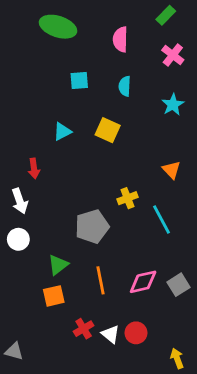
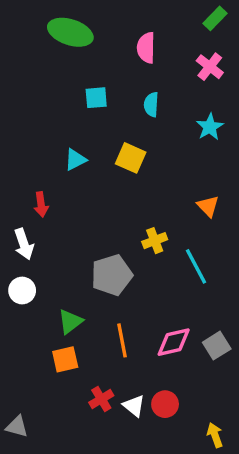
green rectangle: (166, 15) -> (215, 18), moved

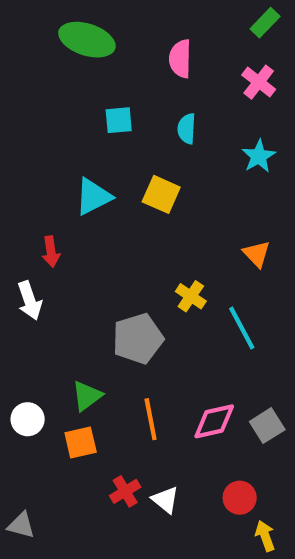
cyan triangle: (75, 160) -> (93, 197), size x1.4
yellow cross: (155, 241) -> (191, 296), turned -35
white circle: (22, 290) -> (28, 419), moved
red circle: (165, 404) -> (240, 498), moved

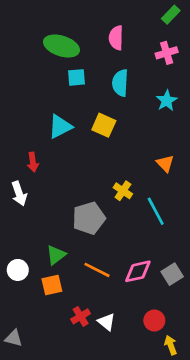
green ellipse: (87, 40) -> (61, 46), moved
pink cross: (259, 82) -> (167, 53), turned 35
cyan semicircle: (187, 129) -> (120, 83), size x1.4
orange line: (151, 419) -> (97, 270), turned -52

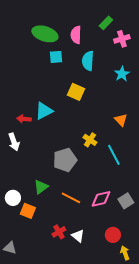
green rectangle: (171, 15) -> (106, 23), moved
pink semicircle: (116, 38) -> (76, 35), moved
cyan triangle: (60, 127) -> (44, 111), moved
red arrow: (33, 162) -> (24, 119), turned 104
orange square: (52, 285) -> (28, 211), moved, turned 35

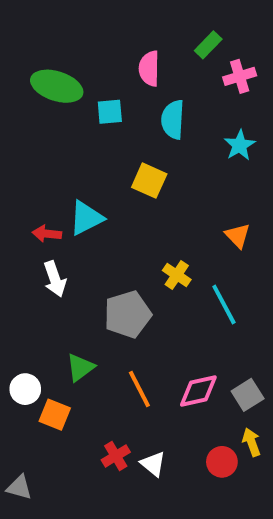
green ellipse: (45, 34) -> (57, 86), moved
white arrow: (14, 142) -> (55, 279), moved
orange line: (71, 198) -> (139, 389), turned 36
yellow arrow: (125, 253) -> (251, 442), moved

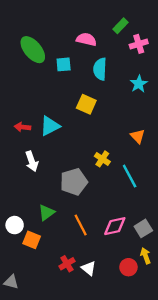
pink semicircle: (149, 68) -> (86, 39), turned 102
green ellipse: (57, 86) -> (33, 50), turned 32
red arrow: (47, 234) -> (23, 127), moved

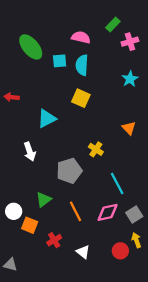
cyan semicircle: (100, 69) -> (82, 65), moved
red arrow: (23, 127) -> (12, 97), moved
cyan line: (130, 176) -> (117, 184), moved
red cross: (67, 264) -> (54, 240), moved

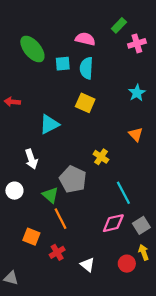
cyan star: (130, 79) -> (137, 93), moved
gray pentagon: (69, 171) -> (73, 179), turned -30
green triangle: (44, 200) -> (50, 195), moved, turned -42
white circle: (14, 211) -> (14, 191), moved
orange line: (76, 211) -> (61, 219), moved

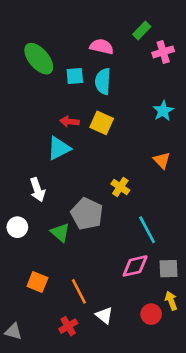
red arrow: (12, 102) -> (70, 122), moved
orange line: (61, 219) -> (79, 291), moved
gray square: (141, 225) -> (168, 269), turned 30
red cross: (57, 252) -> (68, 326), moved

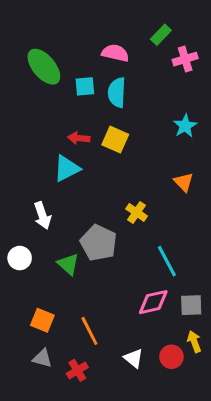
white triangle: (104, 315) -> (134, 358), moved
gray triangle: (13, 331) -> (42, 358), moved

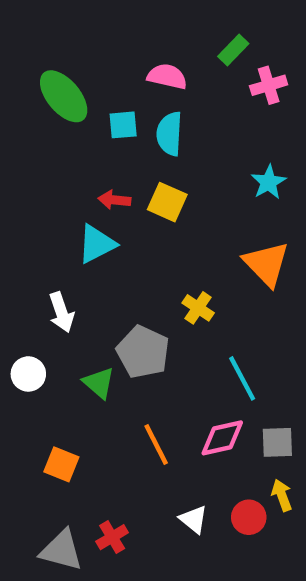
orange triangle: (184, 182) -> (266, 264), size x1.6
orange line: (89, 331) -> (156, 445), moved
gray triangle: (42, 358) -> (61, 550), moved, size x1.5

